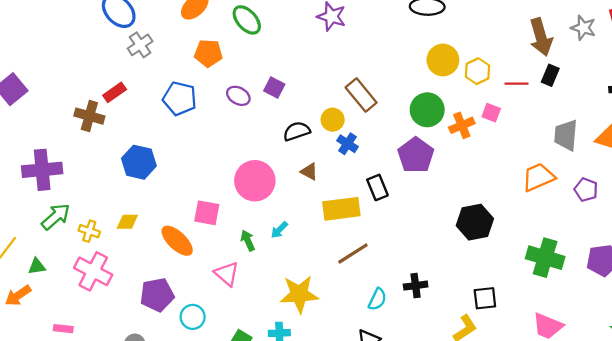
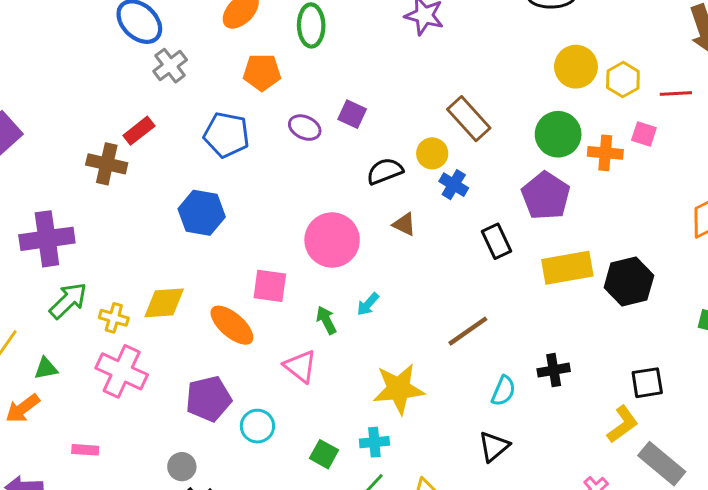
green ellipse: (247, 20) -> (311, 25), turned 44
orange cross: (462, 125) -> (605, 153), turned 30
blue hexagon: (139, 162) -> (202, 213), moved
yellow rectangle: (341, 209) -> (567, 268), moved
yellow diamond: (127, 222) -> (164, 303), size x1.4

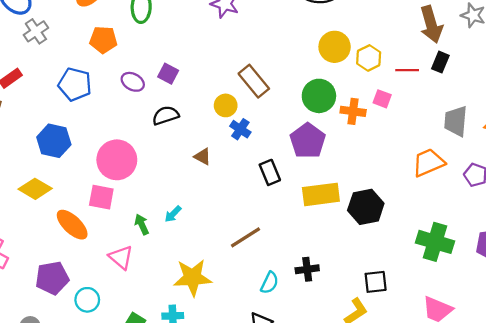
black semicircle: (385, 171) -> (166, 115), moved
pink circle: (332, 240) -> (117, 160), moved
yellow diamond: (164, 303) -> (35, 189), moved, turned 32

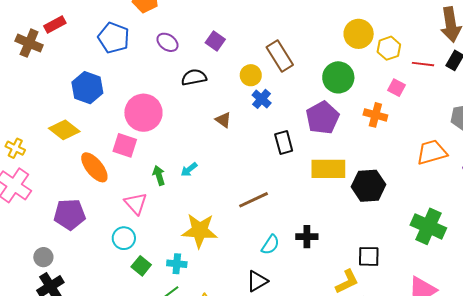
purple square: (168, 74) -> (215, 41), moved
orange cross: (353, 111) -> (375, 115), moved
cyan circle: (87, 300) -> (124, 238), moved

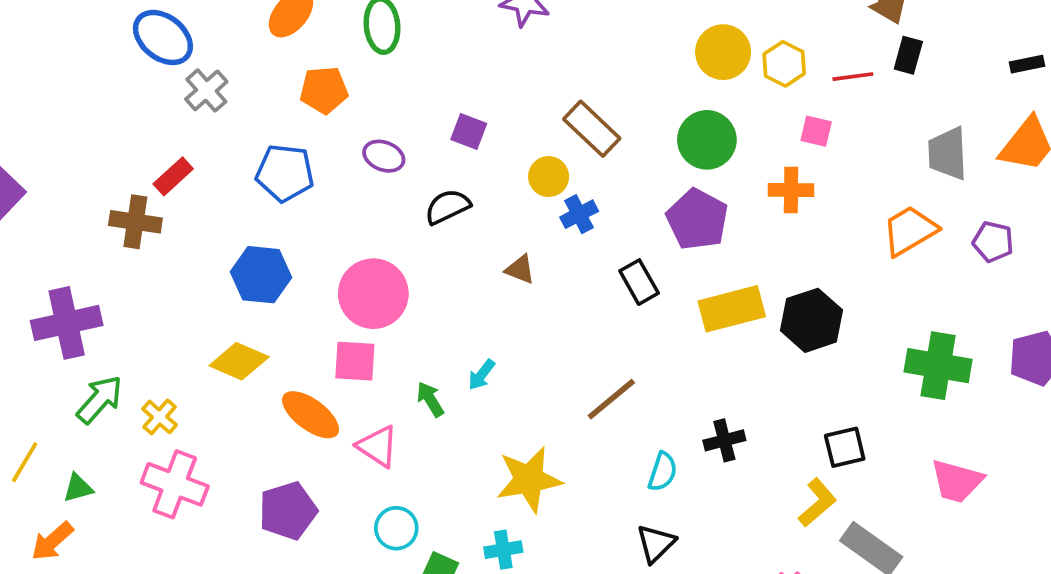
blue cross: (262, 99) -> (579, 214), turned 36
yellow cross: (15, 148) -> (160, 417), turned 30
pink triangle: (136, 203) -> (378, 446), moved

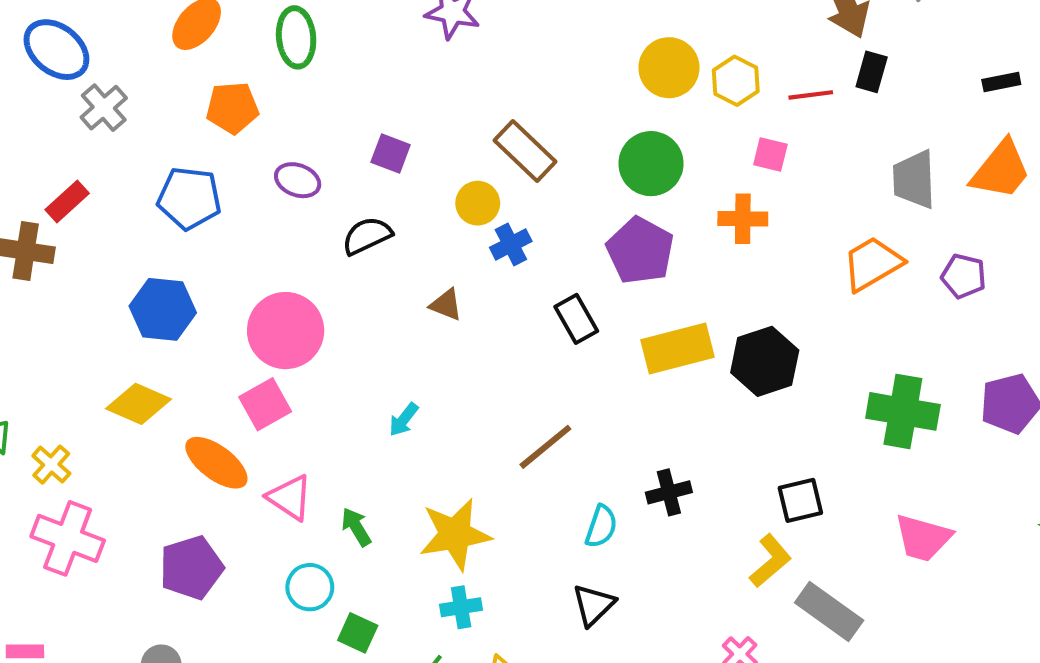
pink square: (355, 361) -> (265, 404), turned -33
green arrow: (430, 399) -> (356, 527), moved
cyan cross: (503, 550) -> (461, 607), moved

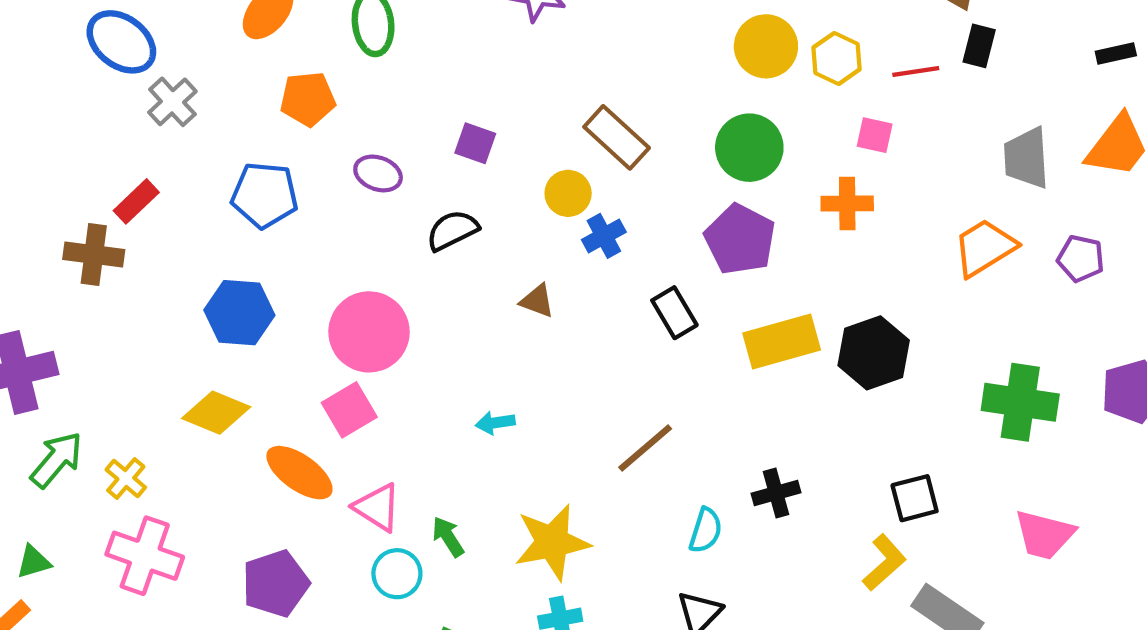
cyan arrow: (404, 420) -> (495, 423), turned 45
cyan circle: (310, 587) -> (397, 574), moved

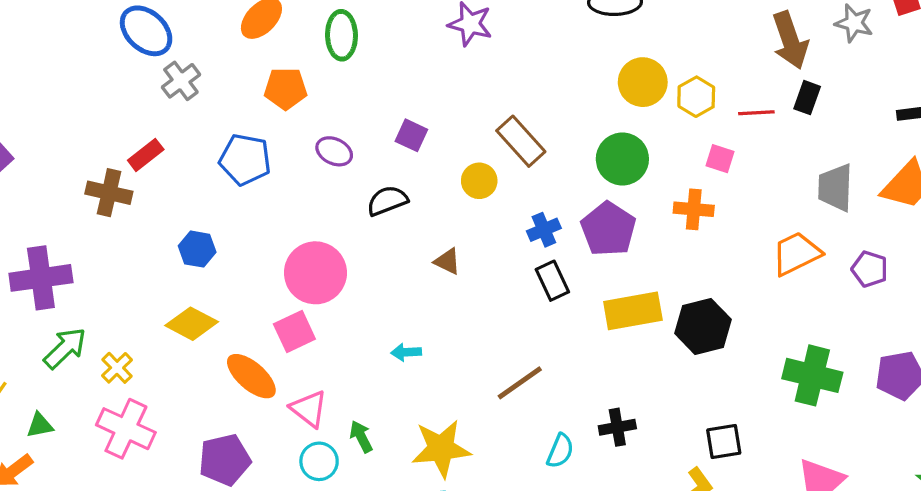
blue cross: (604, 236) -> (544, 230), moved
blue hexagon: (239, 313) -> (197, 249), moved, size x0.7

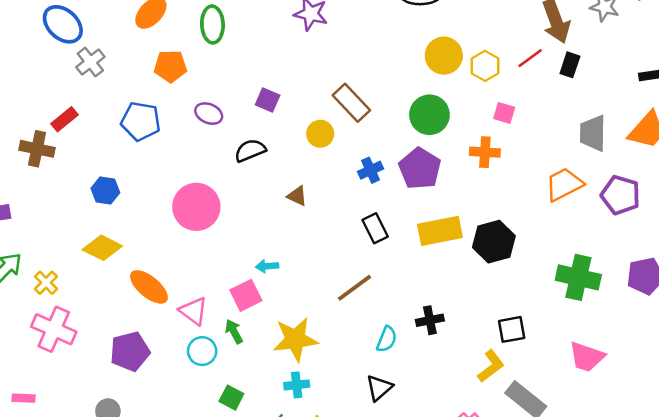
red line: (756, 113) -> (530, 58), moved, turned -32
purple pentagon: (870, 269) -> (621, 195), size x1.4
black rectangle: (552, 281) -> (375, 228), moved
pink square: (294, 332) -> (246, 295), moved

